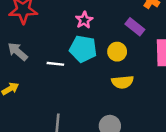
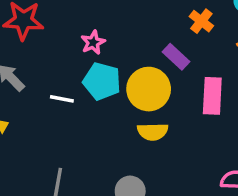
pink star: (84, 20) -> (93, 42), moved
yellow circle: (117, 52) -> (149, 89), size x1.6

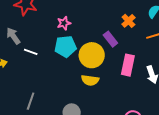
cyan pentagon: (102, 81) -> (65, 46), turned -30
white line: (62, 99) -> (31, 52), moved

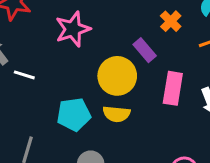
pink star: (64, 23) -> (73, 29), size x1.6
cyan pentagon: (65, 46) -> (74, 114), moved

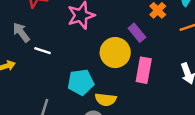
pink rectangle: (173, 88) -> (144, 70), moved
yellow semicircle: (116, 114) -> (106, 100), moved

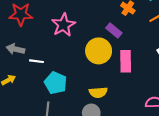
gray arrow: (21, 32) -> (15, 49), turned -30
cyan pentagon: (81, 82) -> (56, 83), moved, turned -30

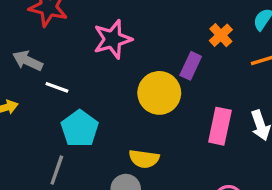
purple rectangle: (114, 30) -> (191, 66), turned 63
pink rectangle: (126, 61) -> (220, 126), moved

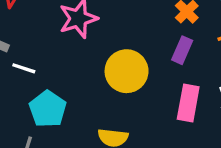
purple rectangle: (191, 66) -> (182, 50), moved

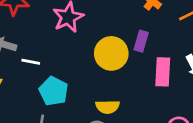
purple rectangle: (182, 50) -> (141, 41), moved

